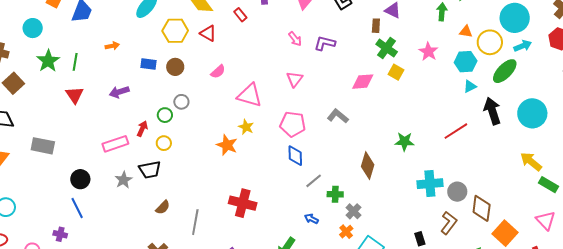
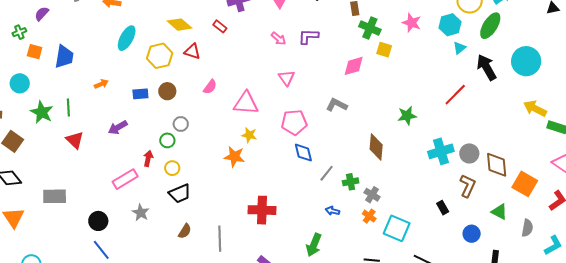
black trapezoid: (150, 170) -> (180, 193), moved

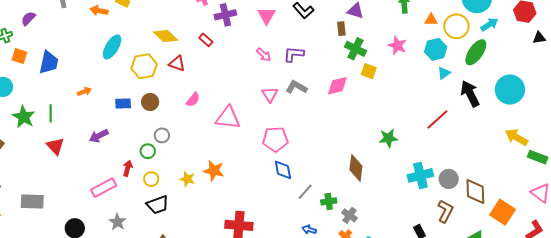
gray L-shape: (337, 105) -> (296, 87), moved
yellow star: (249, 135) -> (187, 179), moved

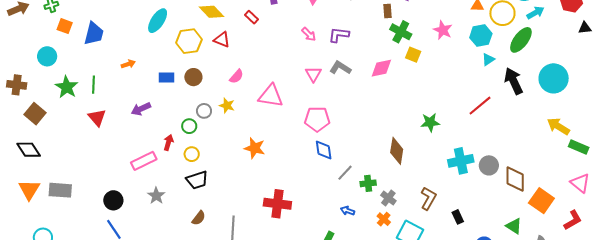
yellow star: (187, 179) -> (227, 106), moved
gray rectangle: (32, 202) -> (60, 190), moved
brown L-shape: (445, 211) -> (428, 198), moved

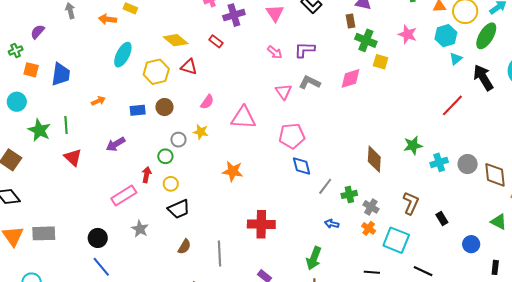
green star: (430, 122) -> (413, 145), moved
cyan cross: (461, 161) -> (439, 162), size x0.7

